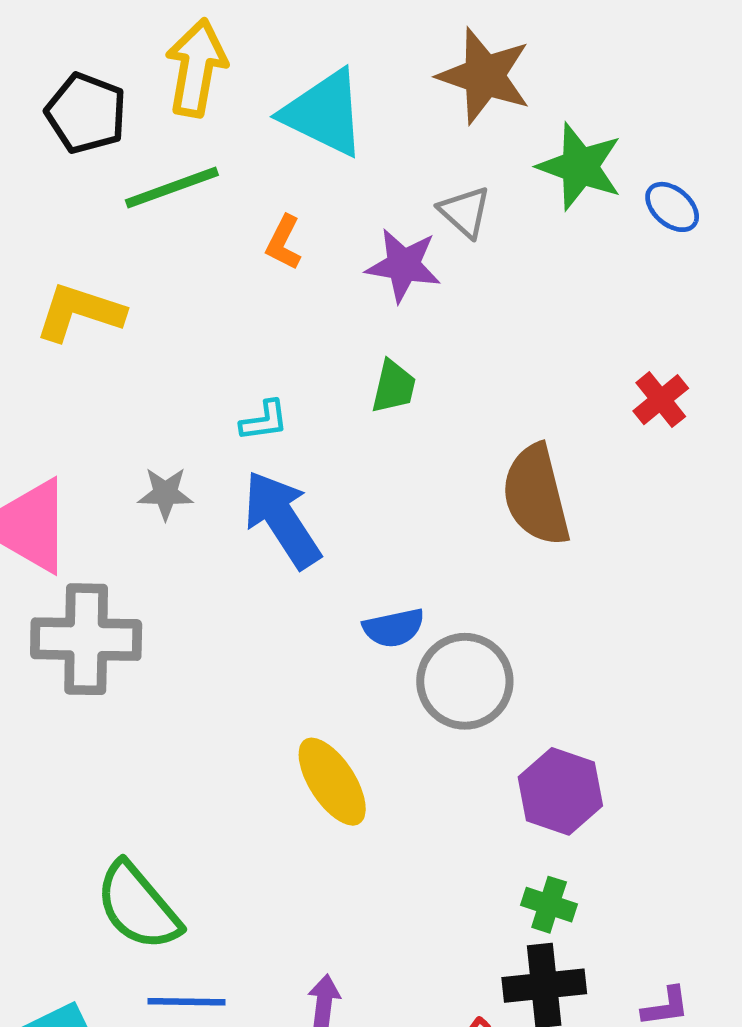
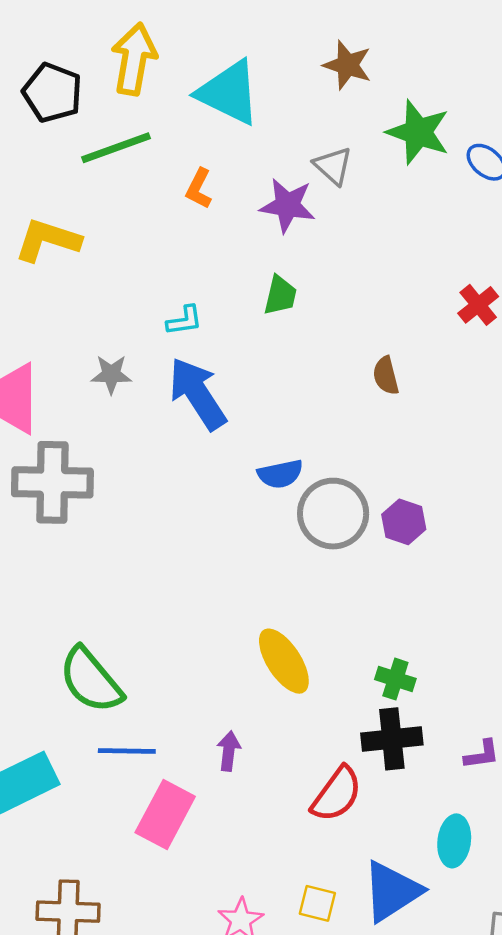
brown star: (484, 76) -> (347, 65), size x0.7
brown semicircle: (536, 495) -> (386, 376), size x0.5
yellow ellipse: (332, 782) -> (284, 661), moved
purple hexagon: (560, 791) -> (404, 522), moved, size x0.7

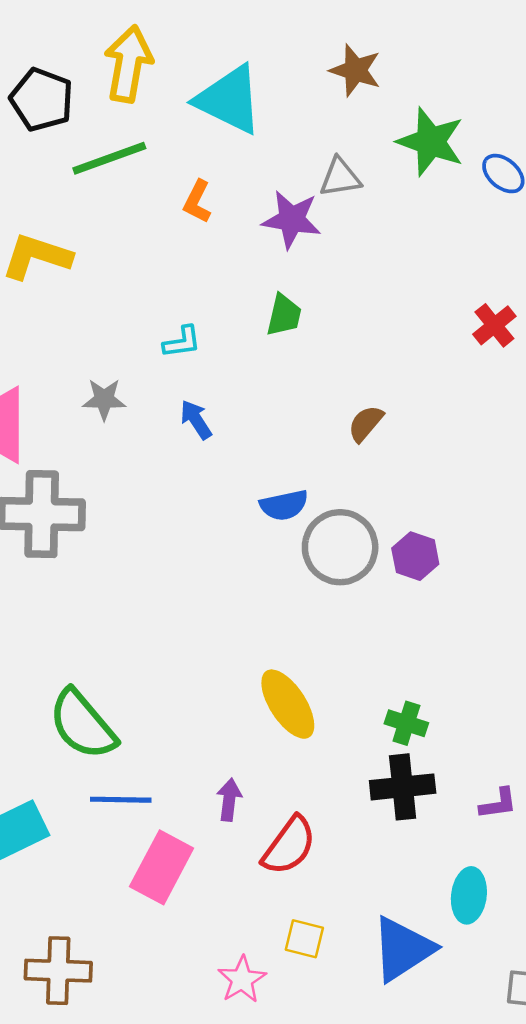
gray triangle: (333, 166) -> (340, 177), turned -51
brown semicircle: (386, 376) -> (366, 424), moved, turned 54
blue arrow: (198, 394) -> (196, 420), size x0.5
red semicircle: (337, 794) -> (289, 846), moved
yellow square: (317, 903) -> (304, 939), moved

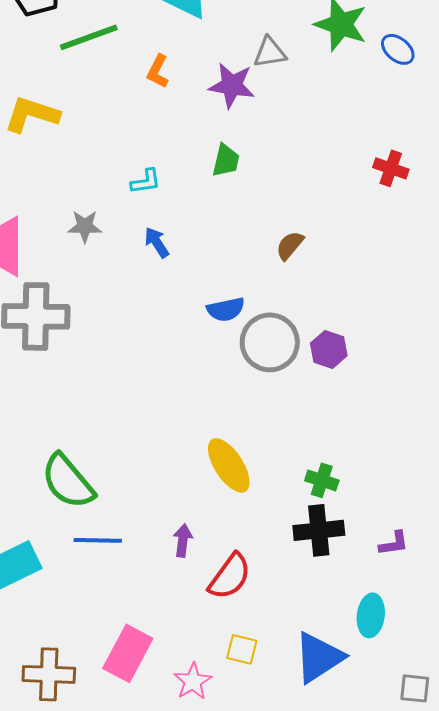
red cross: (494, 325) -> (391, 168), turned -32
pink rectangle: (162, 867) -> (128, 653), moved

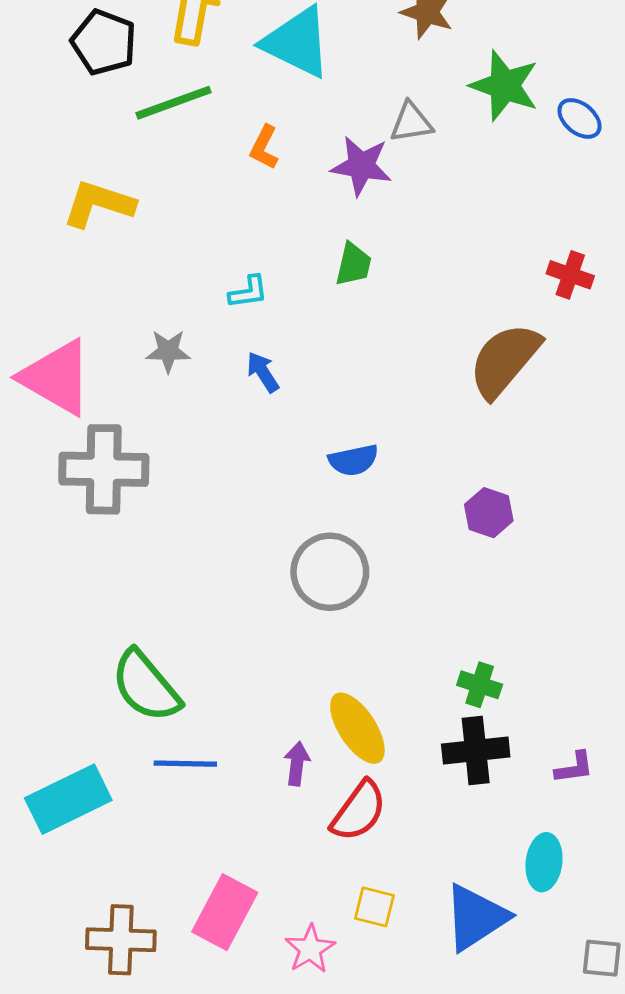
brown semicircle: (290, 245) -> (505, 360), moved, size x2.0
gray circle: (270, 342) -> (330, 572), moved
yellow ellipse: (229, 465) -> (357, 728), moved

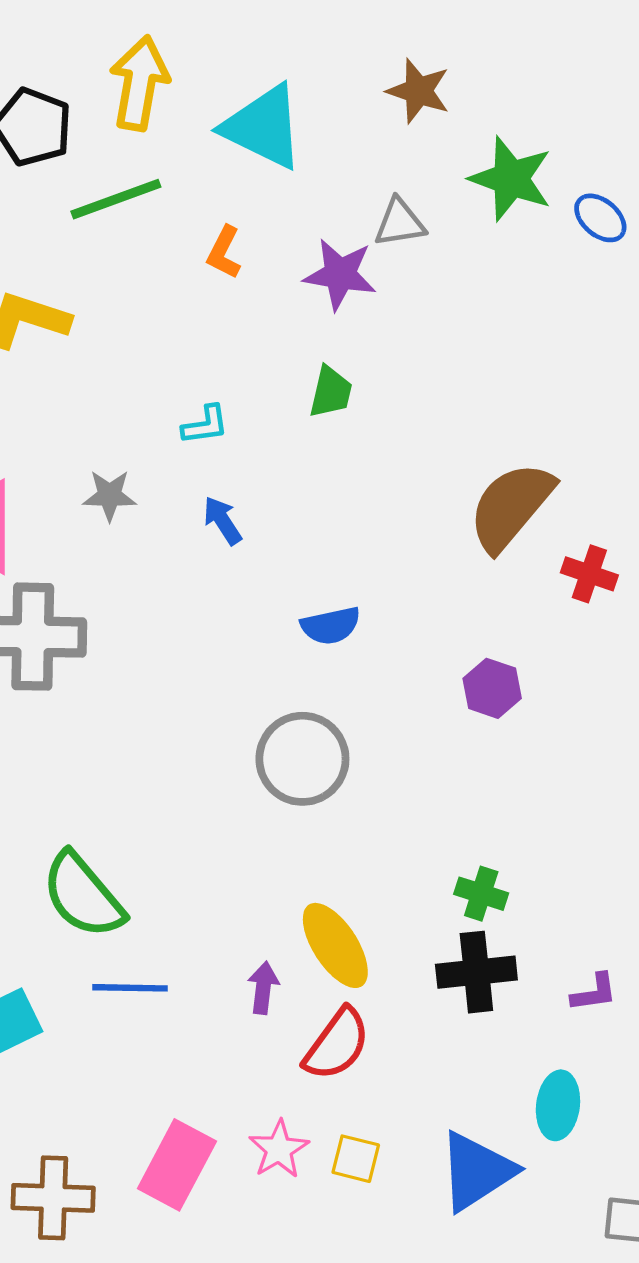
red cross: (570, 275) -> (589, 574), moved
pink star: (310, 949) -> (279, 1149), moved

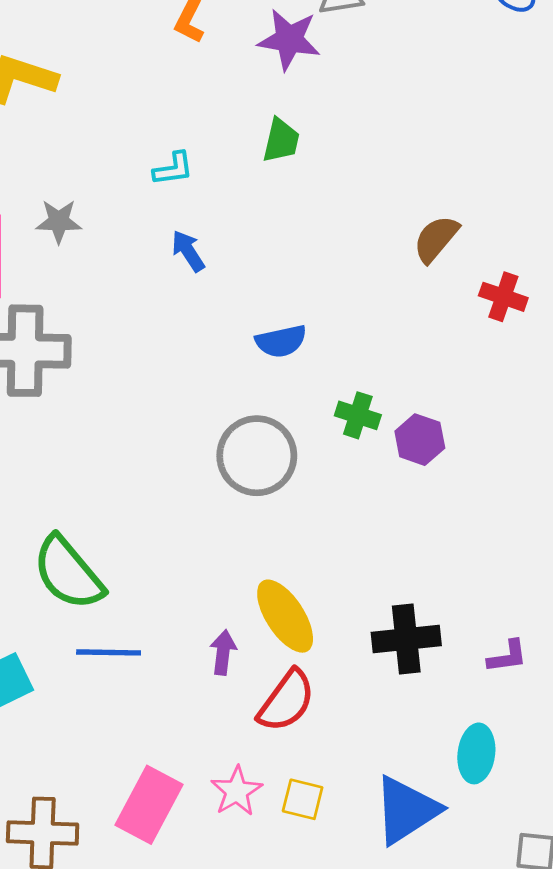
gray star: (110, 495) -> (59, 221), moved
brown semicircle: (511, 506) -> (436, 239), size x0.6
purple hexagon: (492, 688) -> (420, 440), moved
green cross: (481, 894) -> (358, 415), moved

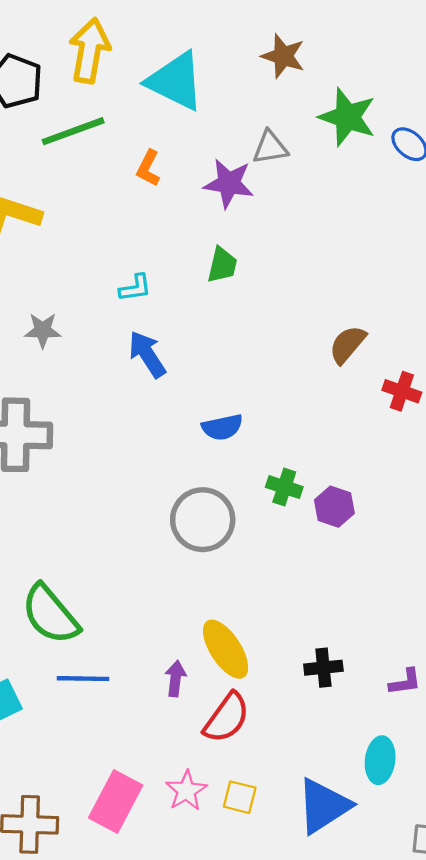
blue arrow: (188, 251) -> (147, 354), size x1.4
black cross: (406, 639) -> (323, 668), size x0.7

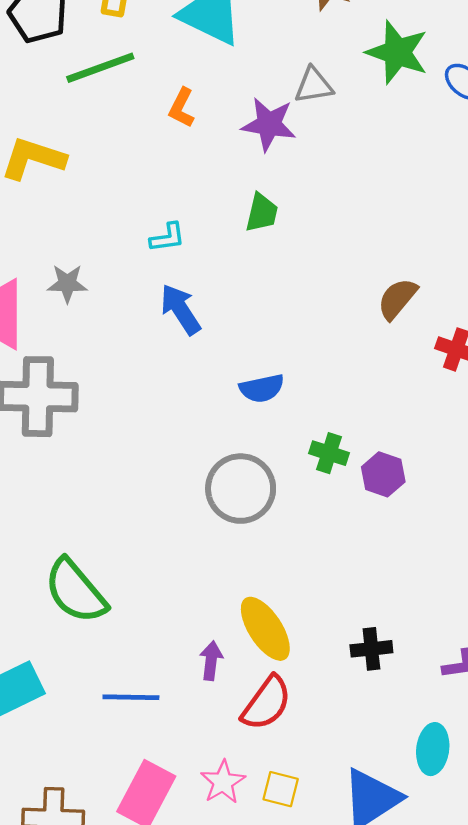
blue line: (83, 679) -> (131, 697), moved

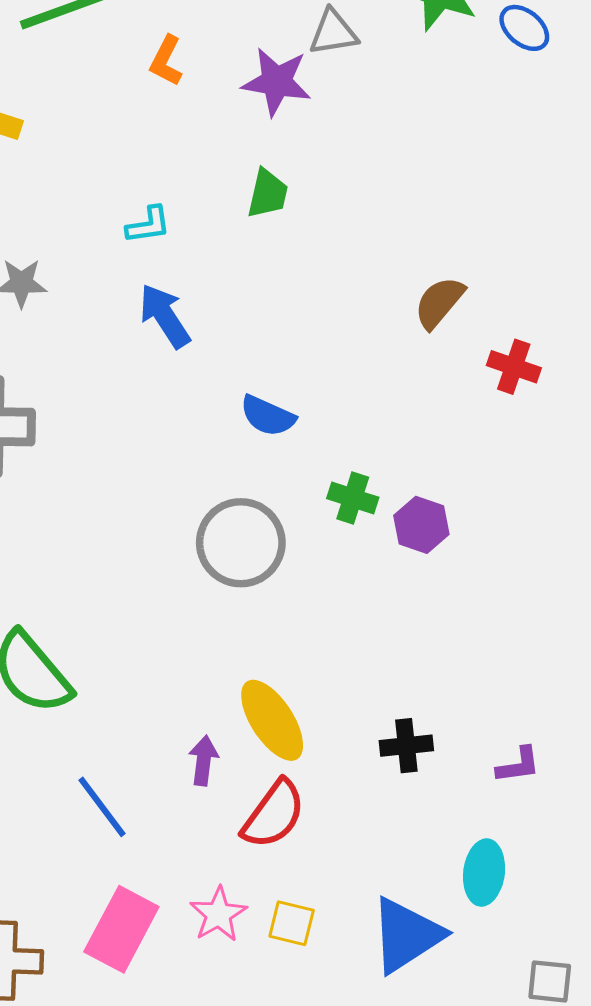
blue semicircle: (262, 388) -> (268, 416), turned 36
blue line: (131, 697) -> (102, 807), turned 52

